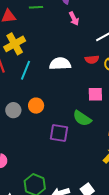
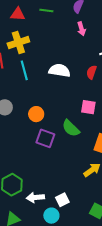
red semicircle: (92, 59) -> (91, 72), turned 104
cyan line: (26, 70) -> (24, 70), turned -48
orange circle: (36, 106) -> (36, 114), moved

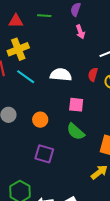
cyan line: (24, 70) -> (26, 77), turned -36
pink square: (88, 107) -> (76, 105), moved
purple square: (45, 138) -> (44, 154), moved

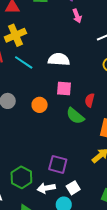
red semicircle: (93, 75) -> (90, 100), moved
pink square: (76, 105) -> (64, 89), moved
purple square: (44, 154) -> (58, 164), moved

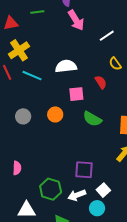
pink arrow: (77, 16) -> (76, 20), size x1.5
red semicircle: (90, 100) -> (101, 82), moved, turned 144

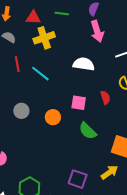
yellow cross: (19, 50) -> (44, 38), moved
white semicircle: (66, 66) -> (84, 64), moved
purple square: (84, 170) -> (78, 179), moved

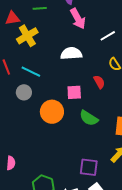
gray circle: (21, 111) -> (24, 92), moved
orange circle: (53, 117) -> (52, 112), size x1.5

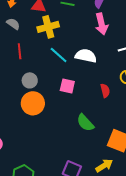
cyan line: (31, 72) -> (59, 55), moved
pink square: (74, 92) -> (67, 86), moved
orange circle: (52, 112) -> (33, 103), moved

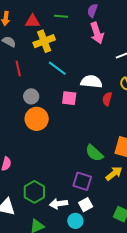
white semicircle: (86, 56) -> (91, 82), moved
red semicircle: (105, 91) -> (107, 99), turned -144
green semicircle: (85, 123) -> (94, 153), moved

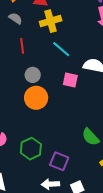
purple square: (82, 181) -> (59, 161), moved
green hexagon: (34, 192) -> (31, 149), moved

